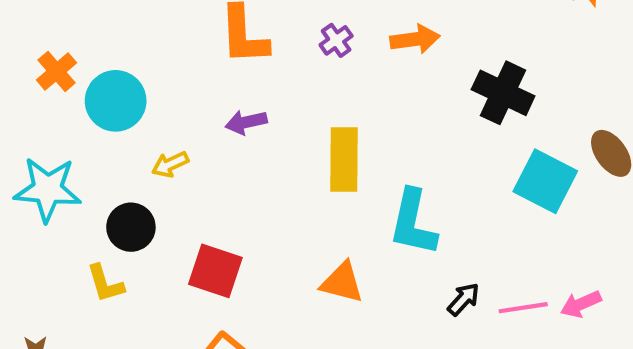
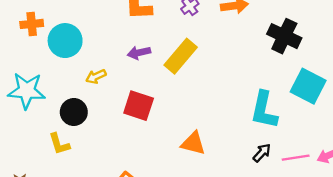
orange cross: (57, 71) -> (32, 24), turned 35
yellow rectangle: (344, 160) -> (181, 56), moved, turned 40
cyan L-shape: (413, 223) -> (264, 110), moved
red square: (215, 271) -> (139, 106), moved

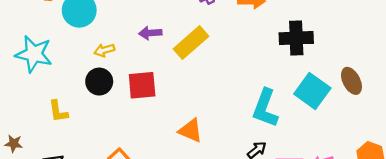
black cross: (284, 36) -> (296, 38), turned -36
red square: (139, 106) -> (142, 85), turned -32
black circle: (74, 112) -> (99, 82), moved

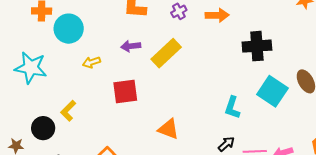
black circle: (99, 82) -> (43, 128), moved
cyan L-shape: (265, 108) -> (232, 108), size x0.7
yellow L-shape: (58, 111) -> (68, 111), moved, turned 55

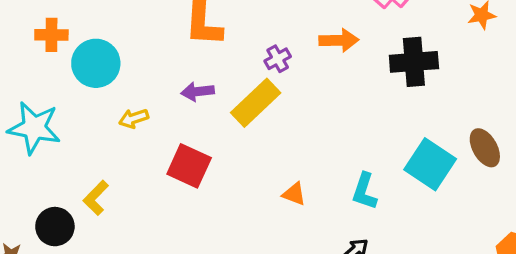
purple cross: (179, 11) -> (278, 59), moved
black cross: (257, 46) -> (414, 62), moved
red square: (125, 91) -> (189, 166), turned 32
orange triangle: (168, 129) -> (294, 194), moved, size x0.7

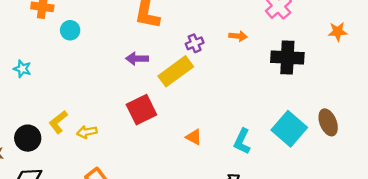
orange arrow: (339, 40) -> (238, 36), size x0.7
cyan circle: (96, 63) -> (70, 30), size x0.6
yellow arrow: (134, 118) -> (87, 132), moved
cyan star: (34, 128) -> (22, 69), size x0.5
red square: (189, 166) -> (141, 110), moved, turned 32

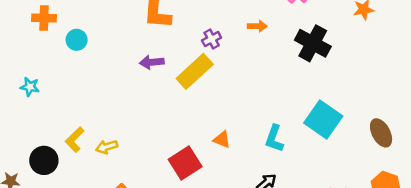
black cross: (287, 57) -> (313, 43), turned 32
red square: (141, 110) -> (185, 163), moved
brown ellipse: (328, 122) -> (381, 133), moved

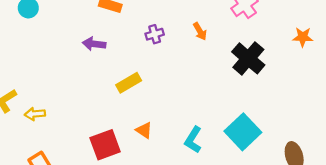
orange arrow: (257, 26) -> (200, 31), turned 48
yellow rectangle: (195, 71) -> (129, 83), moved, size x0.7

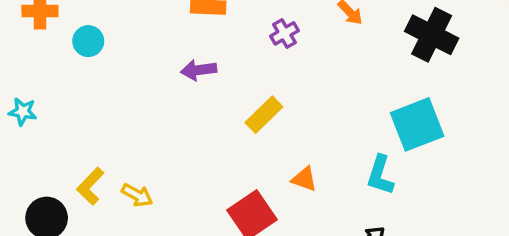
yellow arrow: (35, 114) -> (137, 195), turned -132
cyan square: (243, 132) -> (417, 124), moved, turned 36

